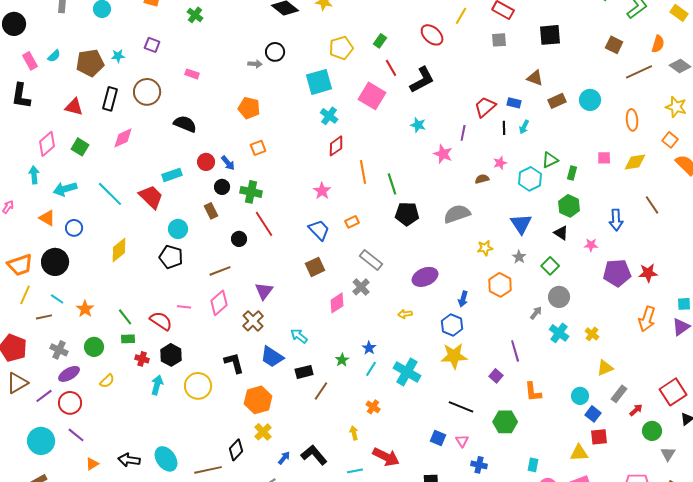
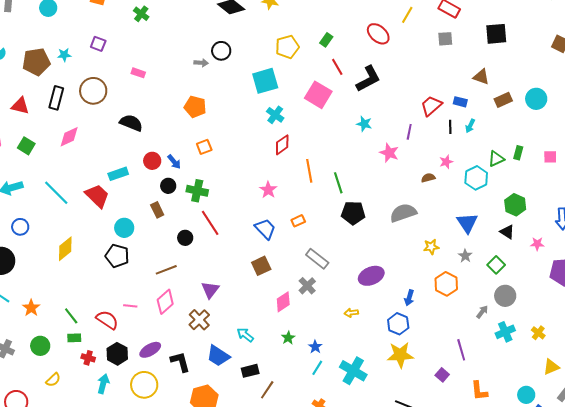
green rectangle: (572, 173) -> (518, 153), moved
cyan cross: (559, 333) -> (505, 332), turned 30
green star: (342, 360) -> (288, 338), moved
purple ellipse: (69, 374) -> (150, 350), moved

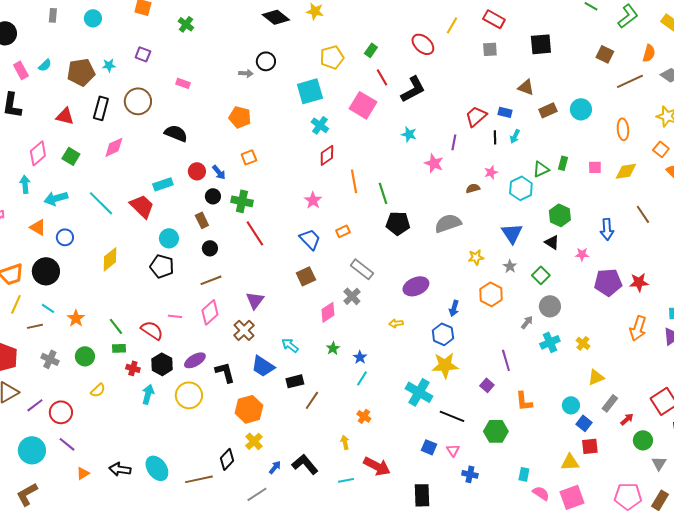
black circle: (185, 238) -> (210, 248), moved
cyan cross: (353, 371) -> (419, 392), moved

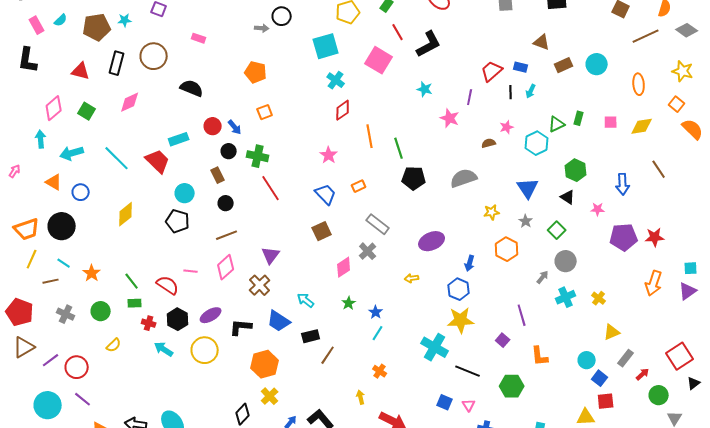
black L-shape: (225, 372) -> (241, 327), turned -70
cyan arrow: (148, 394) -> (164, 349), turned -72

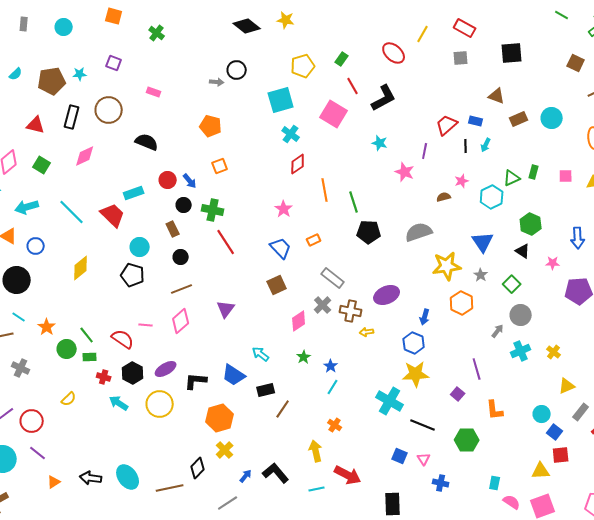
yellow star: (492, 212) -> (447, 266), size x1.8
brown cross: (260, 285) -> (351, 311), moved, turned -35
green circle: (101, 311) -> (67, 349), moved
yellow arrow: (361, 397) -> (316, 451), size x1.5

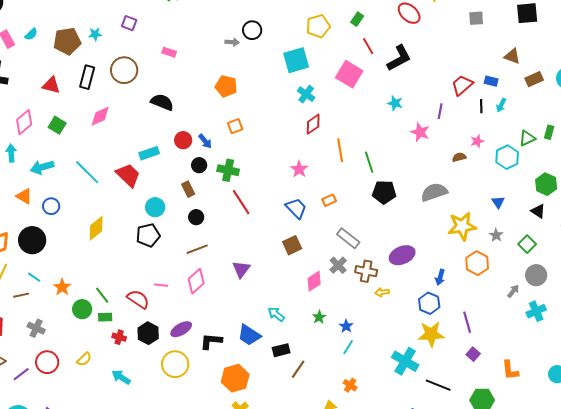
blue triangle: (483, 242) -> (498, 202), size x0.6
black pentagon: (133, 275) -> (148, 235), turned -30
purple line: (477, 369) -> (467, 322), moved
cyan arrow: (119, 403) -> (121, 377), moved
red circle: (32, 421) -> (47, 362), moved

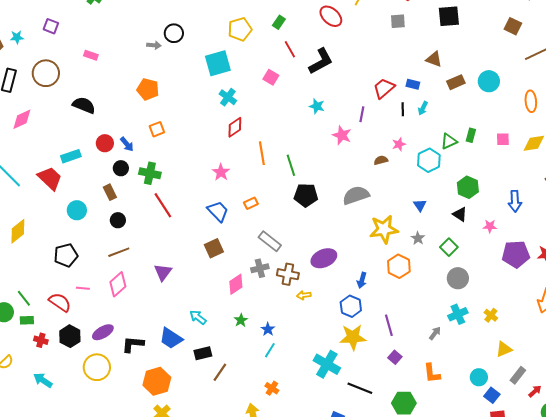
pink square: (349, 74) -> (271, 77), size x0.6
black pentagon: (148, 235) -> (66, 255), moved
gray cross: (338, 265) -> (260, 268), turned 30
gray arrow: (513, 291) -> (435, 333), moved

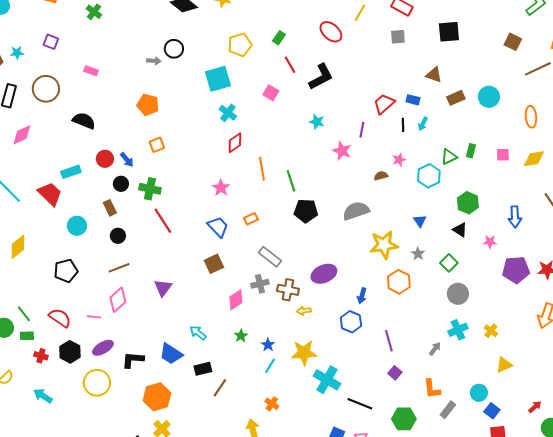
pink line: (83, 288) -> (94, 317), moved
yellow star: (353, 337) -> (304, 353), moved
gray rectangle: (518, 375) -> (448, 410), moved

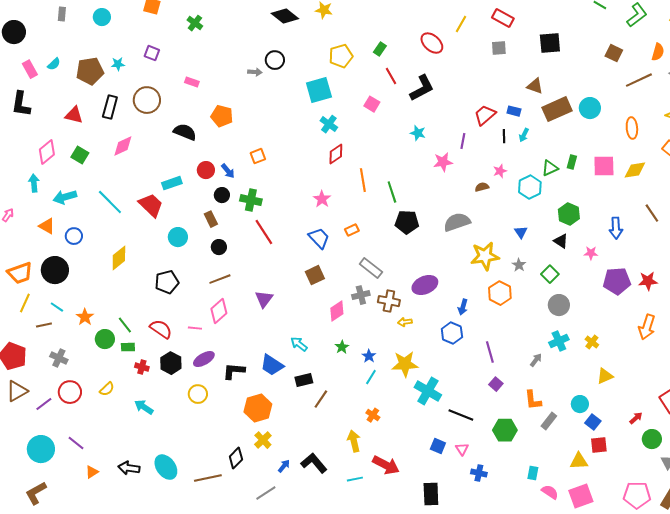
brown rectangle: (456, 98) -> (557, 109), size x1.6
orange pentagon: (148, 105) -> (222, 116), moved
pink star: (342, 151) -> (443, 162), turned -30
pink square: (503, 155) -> (604, 166), size x1.6
yellow circle: (97, 383) -> (198, 394), size x0.7

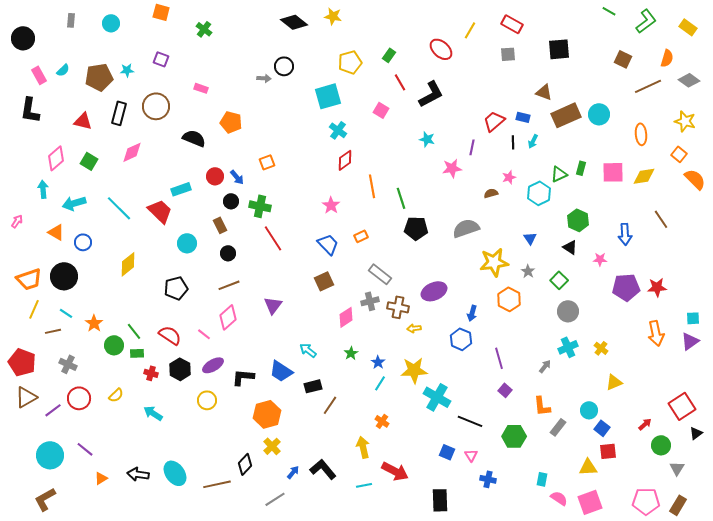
orange arrow: (647, 327) -> (656, 333), turned -30
pink line: (195, 328) -> (204, 334), turned 32

